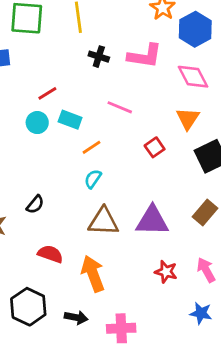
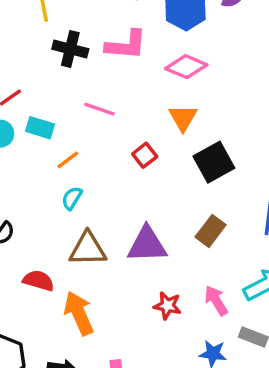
black cross: (99, 57) -> (70, 49), size x1.4
pink diamond: (193, 77) -> (186, 67), turned -36
red semicircle: (50, 254) -> (38, 281), moved

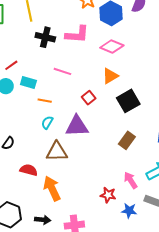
orange triangle: (183, 118) -> (110, 76), turned 30
orange line: (68, 160) -> (45, 101), turned 48
purple triangle: (147, 245) -> (77, 126), moved
red star: (168, 306) -> (108, 195), moved

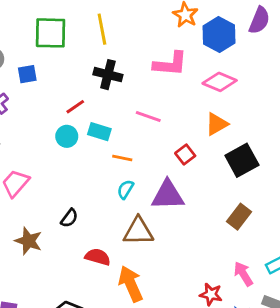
black cross: (45, 37) -> (108, 75), moved

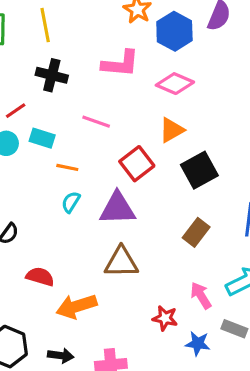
red square: (185, 155) -> (137, 164), size x1.5
brown triangle: (138, 231) -> (121, 262), moved
orange arrow: (131, 284) -> (76, 306), turned -84

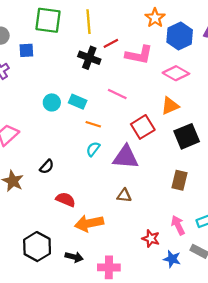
red line: (16, 111) -> (111, 43), moved
brown rectangle: (196, 232) -> (180, 180), turned -30
brown triangle: (121, 262) -> (124, 195), size x0.6

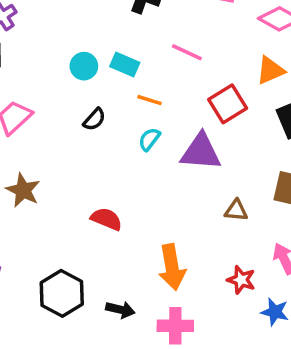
black semicircle: (47, 167) -> (94, 119), moved
brown triangle: (124, 195) -> (236, 211), moved
orange arrow: (89, 223) -> (172, 267), moved, turned -88

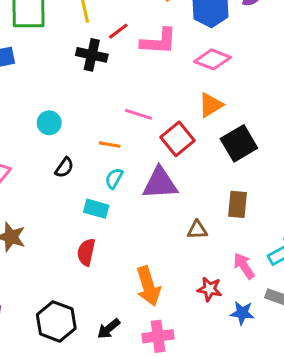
pink line: (187, 52) -> (138, 114), moved
cyan rectangle: (125, 65) -> (96, 209), moved
red semicircle: (106, 219) -> (86, 252), turned -92
black arrow: (120, 310) -> (109, 329), turned 135

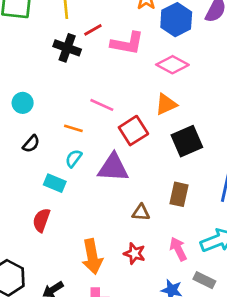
red star: (210, 289) -> (135, 253), moved

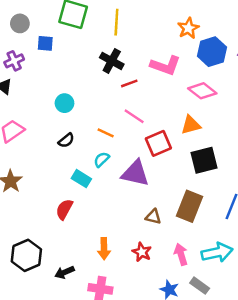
red line: (93, 30) -> (129, 83), moved
brown rectangle: (179, 194) -> (190, 206), size x1.4
orange arrow: (92, 257) -> (104, 249), size x0.7

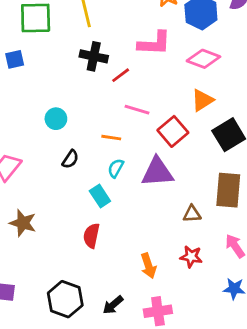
cyan rectangle: (81, 179) -> (100, 196), turned 42

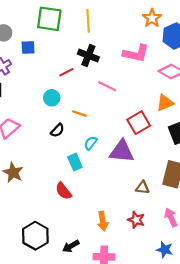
red line: (121, 75) -> (66, 72), moved
pink line: (137, 110) -> (107, 86), moved
orange line: (111, 138) -> (79, 114), moved
red semicircle: (91, 236) -> (63, 191), turned -60

